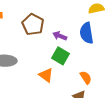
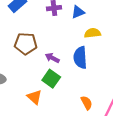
brown pentagon: (33, 24) -> (26, 44), turned -30
orange semicircle: (86, 78) -> (87, 103), moved

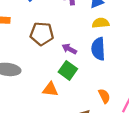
yellow semicircle: (92, 33) -> (101, 23), moved
orange triangle: (34, 97) -> (50, 89), turned -35

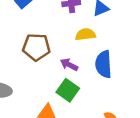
yellow semicircle: (101, 23) -> (85, 35), moved

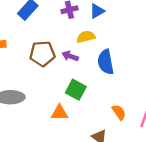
purple arrow: (69, 65) -> (70, 56), moved

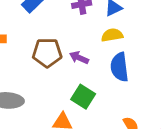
yellow semicircle: (86, 37) -> (112, 35), moved

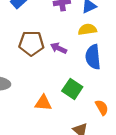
green square: (83, 97) -> (72, 89), moved

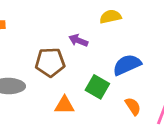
brown pentagon: (31, 43) -> (50, 62), moved
blue semicircle: (93, 57) -> (127, 65), moved, turned 75

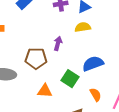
purple arrow: (78, 40) -> (58, 43), turned 80

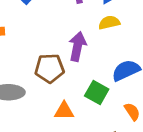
purple arrow: (58, 43) -> (77, 46), size x1.5

